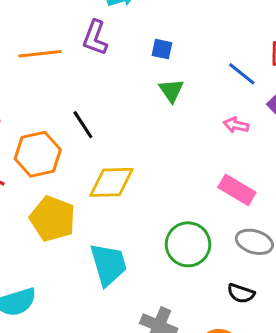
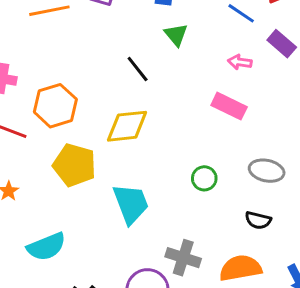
black line: (83, 125) -> (138, 69), moved
pink rectangle: (237, 190) -> (229, 106), moved
green circle: (188, 244) -> (204, 178), size x0.6

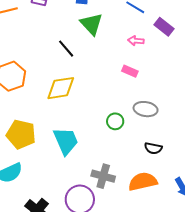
green triangle: (176, 35) -> (91, 24), size x1.4
pink rectangle: (229, 106) -> (130, 71), size x0.7
yellow pentagon: (75, 165) -> (21, 134), moved
gray ellipse: (267, 171) -> (146, 109), moved

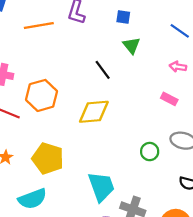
green triangle: (91, 24) -> (131, 45), size x0.7
cyan trapezoid: (66, 141) -> (101, 187), moved

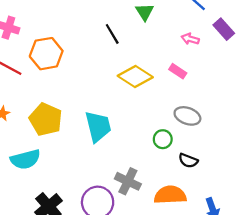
yellow diamond: (94, 112) -> (135, 77), moved, turned 32
green circle: (150, 152) -> (163, 139), moved
cyan trapezoid: (101, 187) -> (98, 126), moved

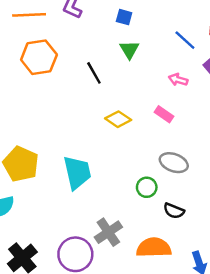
orange hexagon: (46, 54) -> (39, 57), moved
yellow diamond: (135, 77) -> (118, 119), size x0.7
gray cross: (128, 181) -> (108, 232), turned 30

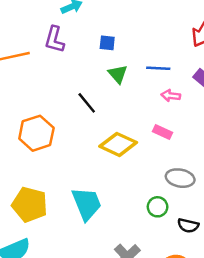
blue line: (185, 40) -> (158, 68), moved, turned -30
orange hexagon: (39, 57) -> (36, 133), moved
yellow diamond: (118, 119) -> (118, 144), size x1.4

